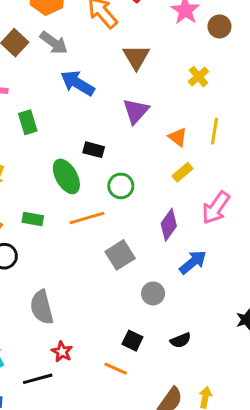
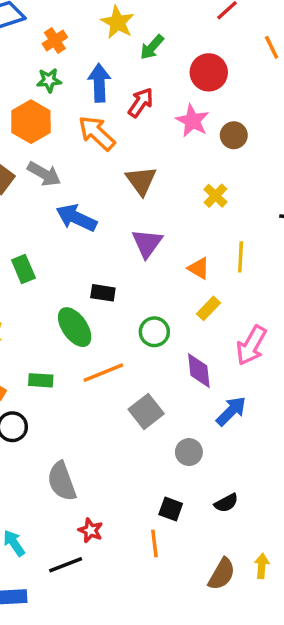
green circle: (121, 186) -> (154, 332), moved
purple diamond: (169, 225) -> (199, 371), turned -36
orange line: (116, 369) -> (154, 543), turned 65

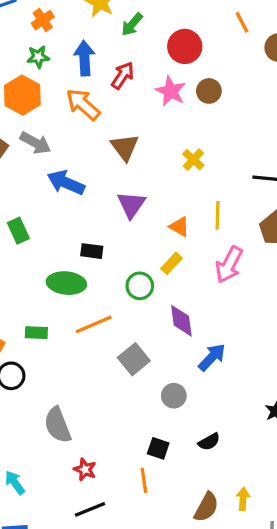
brown circle: (234, 135) -> (209, 91), moved
yellow rectangle: (209, 308) -> (172, 263), moved
green ellipse: (75, 327) -> (66, 283), turned -48
pink arrow: (251, 345) -> (229, 265), moved
black line: (66, 565) -> (90, 509), moved

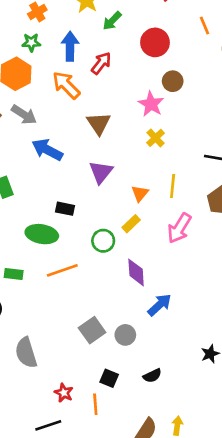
pink star: (171, 91) -> (151, 104), moved
orange triangle: (179, 227) -> (140, 193), turned 36
gray square: (134, 359) -> (92, 330), moved
red star: (85, 470) -> (64, 393), moved

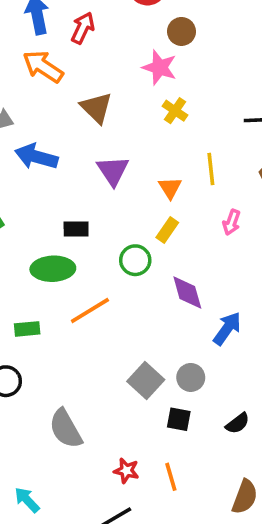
pink arrow: (179, 228) -> (232, 222), size x0.6
black square: (109, 378) -> (179, 419), moved

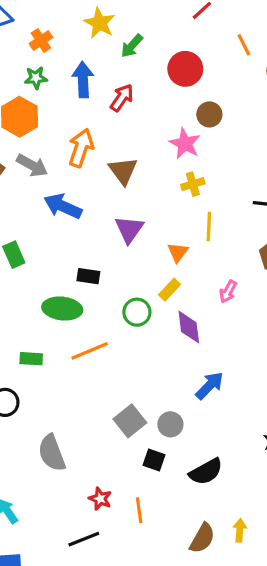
orange arrow: (43, 66) -> (81, 148), moved, turned 66
yellow cross: (175, 111) -> (193, 184), turned 30
yellow line: (211, 169) -> (209, 226), moved
purple diamond: (187, 293) -> (189, 327), moved
black semicircle: (238, 423) -> (206, 472), size x1.5

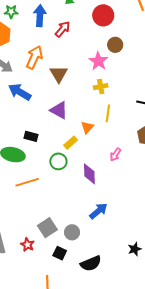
purple triangle: (129, 229) -> (59, 110), turned -42
yellow rectangle: (170, 290) -> (71, 143), moved
red star: (100, 499) -> (27, 245), moved

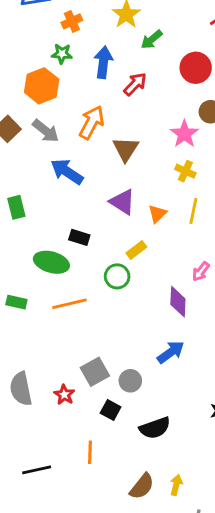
yellow cross: (101, 87) -> (185, 171), turned 32
orange triangle: (87, 127) -> (157, 214), moved
purple diamond: (89, 174) -> (178, 302), moved

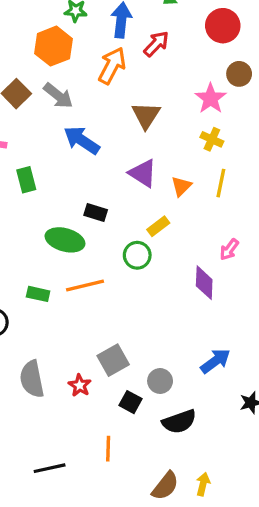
orange arrow: (92, 123) -> (112, 66), moved
green rectangle: (16, 302) -> (38, 294), moved
blue arrow: (171, 352) -> (215, 361), moved
gray circle: (130, 381) -> (160, 381), moved

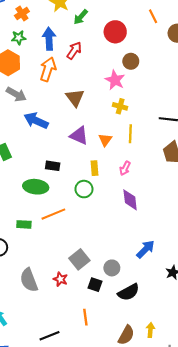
yellow rectangle: (158, 226) -> (95, 168), turned -48
pink arrow: (229, 249) -> (125, 168), moved

